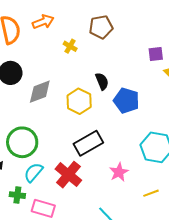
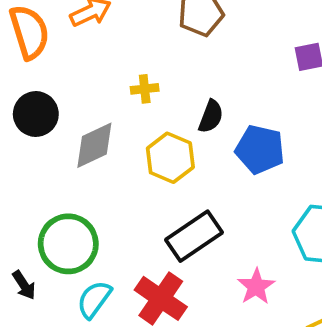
yellow cross: (70, 46) -> (145, 89), moved, turned -32
black semicircle: (102, 81) -> (211, 116), turned 48

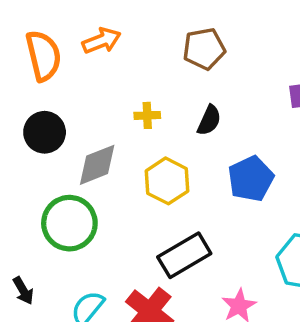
black semicircle: (211, 116) -> (209, 120), moved
blue pentagon: (260, 149) -> (251, 179), turned 30
green circle: (68, 244) -> (69, 223), moved

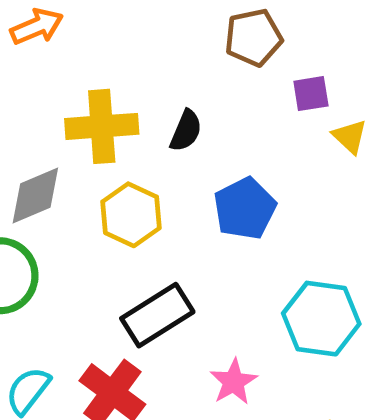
brown pentagon: (204, 49) -> (253, 38), moved
yellow cross: (147, 115) -> (102, 126), size x2.0

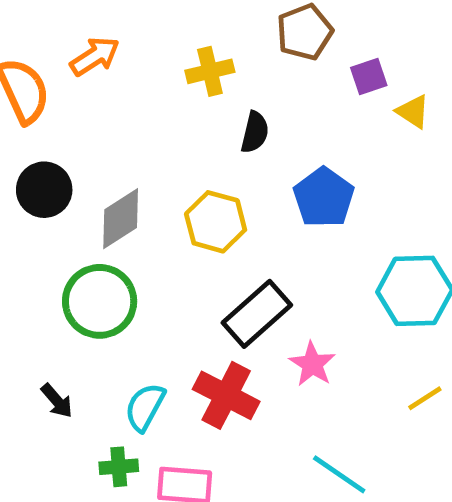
yellow cross: (102, 126) -> (210, 71), moved, size x0.7
pink star: (234, 382) -> (312, 364), moved

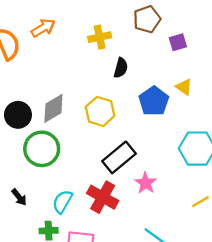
yellow triangle: (413, 112) -> (184, 87), moved
black circle: (44, 190) -> (18, 115), moved

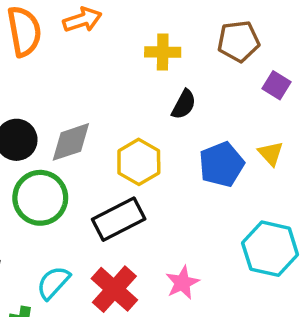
purple square: (178, 42) -> (277, 85), turned 36
black rectangle: (119, 157) -> (119, 219), moved

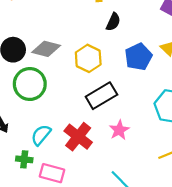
gray diamond: (71, 142) -> (46, 49), turned 36
black rectangle: (119, 219) -> (101, 96), moved

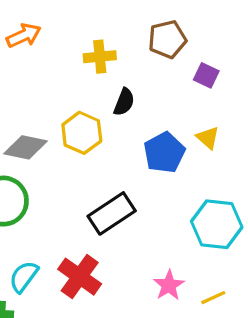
yellow hexagon: (88, 58) -> (82, 133), moved
pink star: (119, 130) -> (169, 285), moved

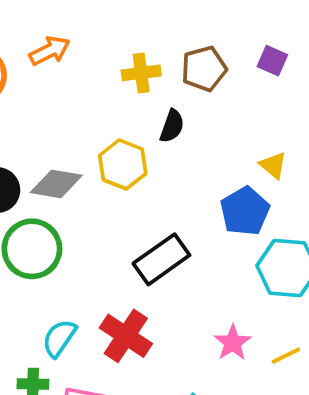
brown pentagon: (167, 39) -> (204, 69), moved
purple square: (206, 75) -> (272, 61), moved
blue pentagon: (164, 153) -> (245, 211), moved

